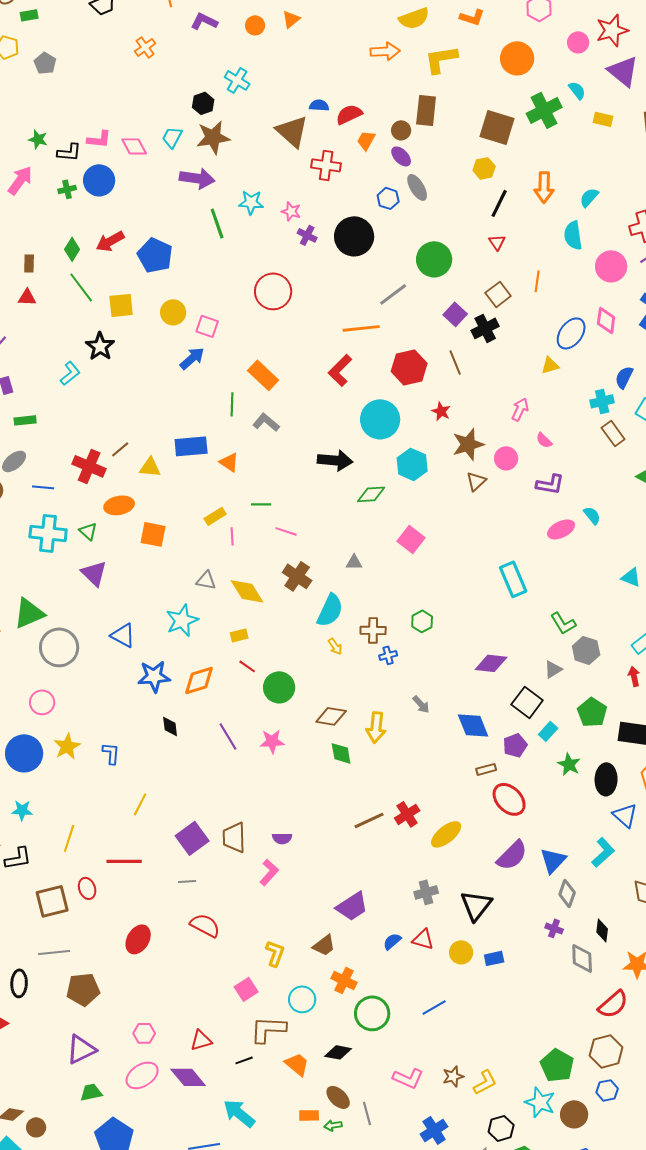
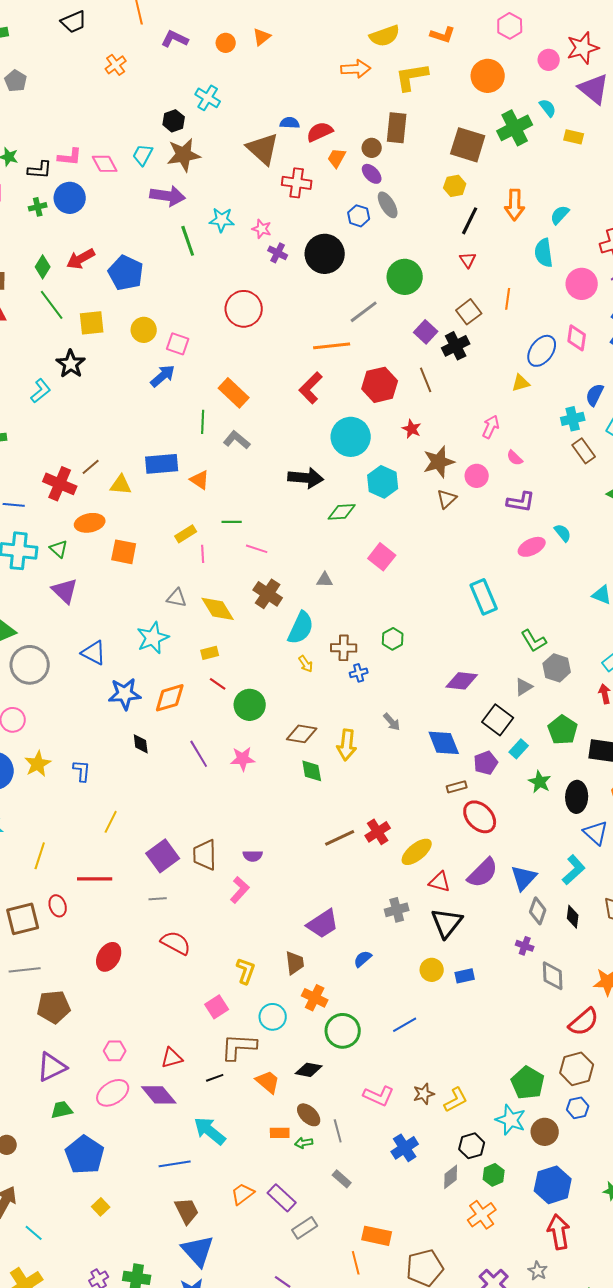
black diamond: (602, 930) -> (573, 917), moved
red triangle: (423, 939) -> (440, 882), moved
brown trapezoid: (324, 945) -> (295, 963), turned -60

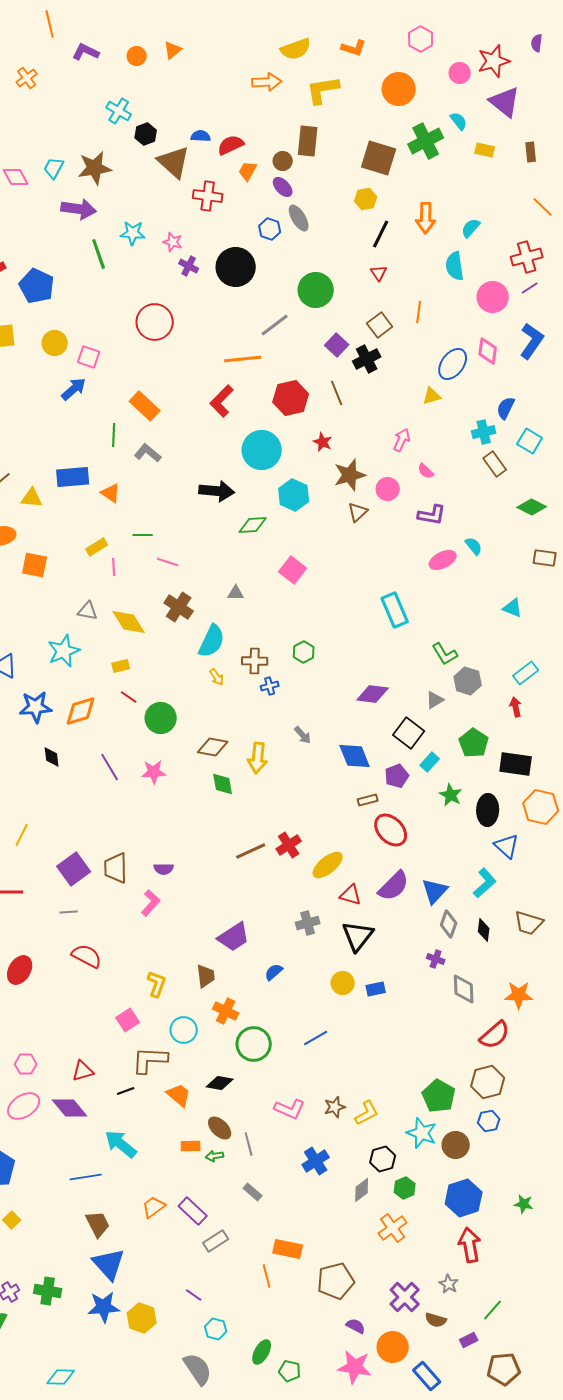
black hexagon: (174, 121) -> (146, 134), moved

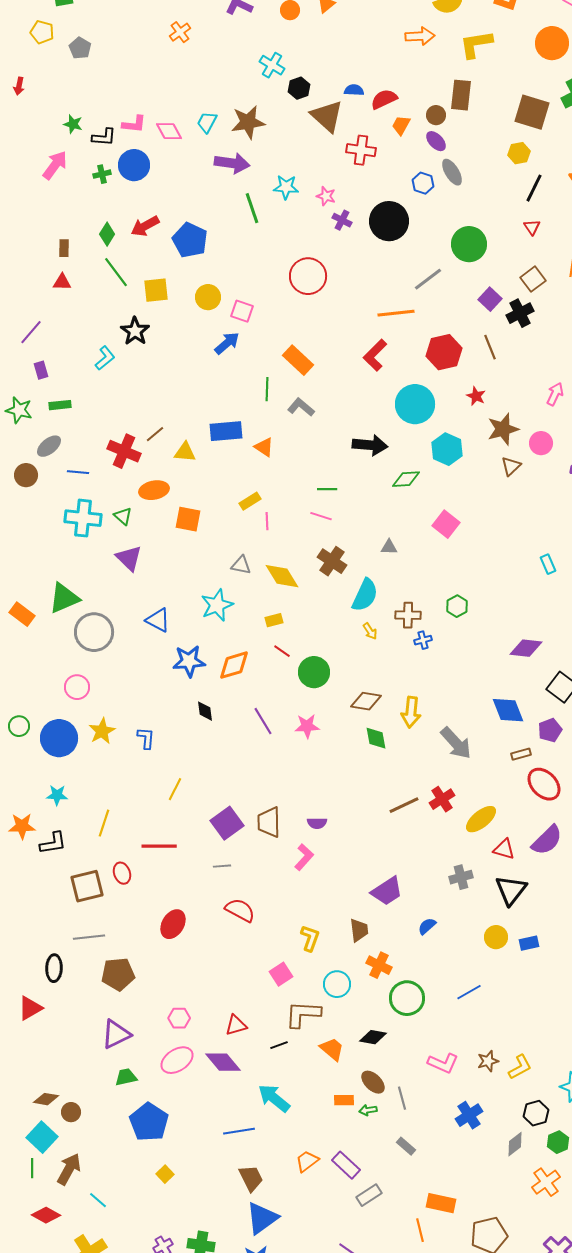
green line: (143, 535) -> (327, 489), moved
cyan rectangle: (395, 610) -> (548, 564), size x0.6
gray arrow: (303, 735) -> (456, 743), moved, size x1.8
blue triangle: (109, 1264) -> (262, 1218), turned 36

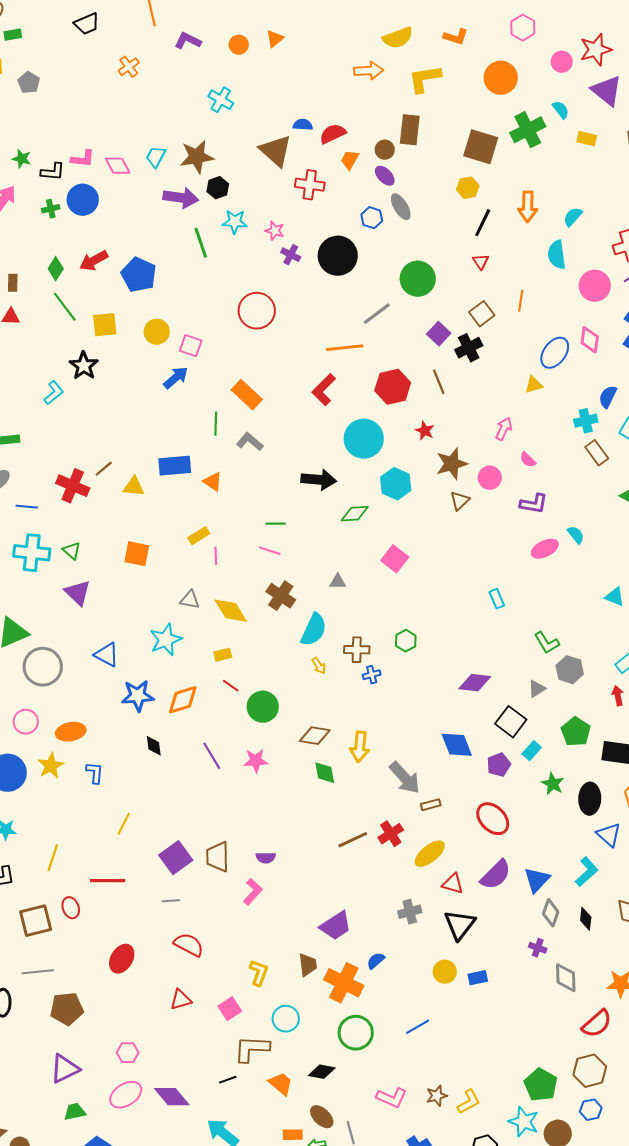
black hexagon: (299, 88) -> (218, 188), moved
orange ellipse: (154, 490) -> (71, 732), moved
brown rectangle: (521, 754) -> (431, 805), moved
orange cross: (379, 965) -> (344, 983), moved, size x1.5
red triangle: (236, 1025) -> (181, 1000), moved

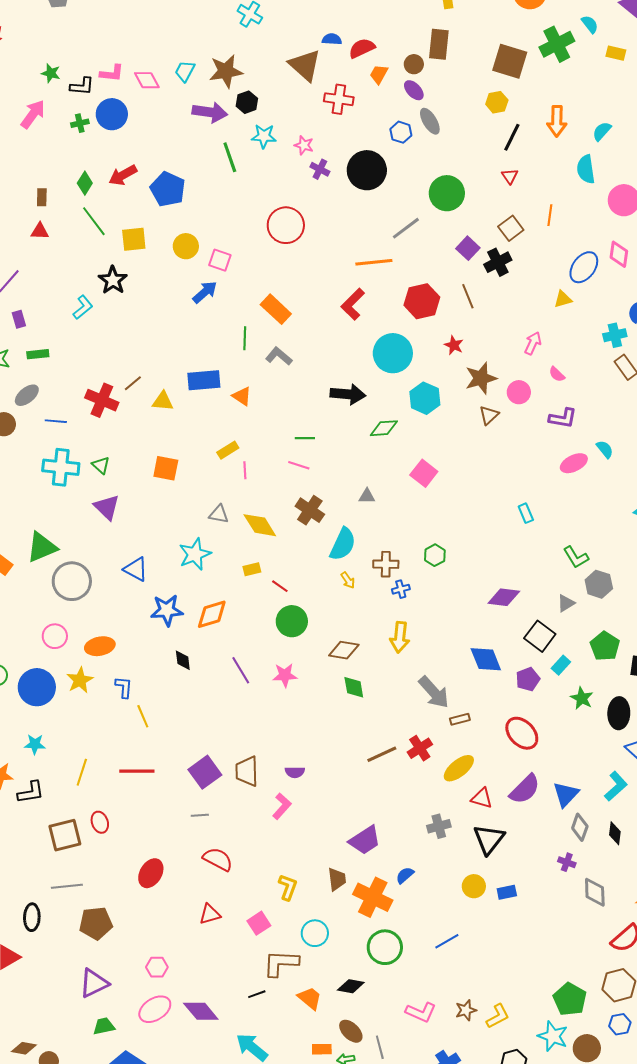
red line: (231, 686) -> (280, 586), moved
yellow arrow: (360, 747) -> (400, 637), moved
yellow line: (124, 824) -> (143, 716), moved, turned -50
red line: (108, 881) -> (137, 771), moved

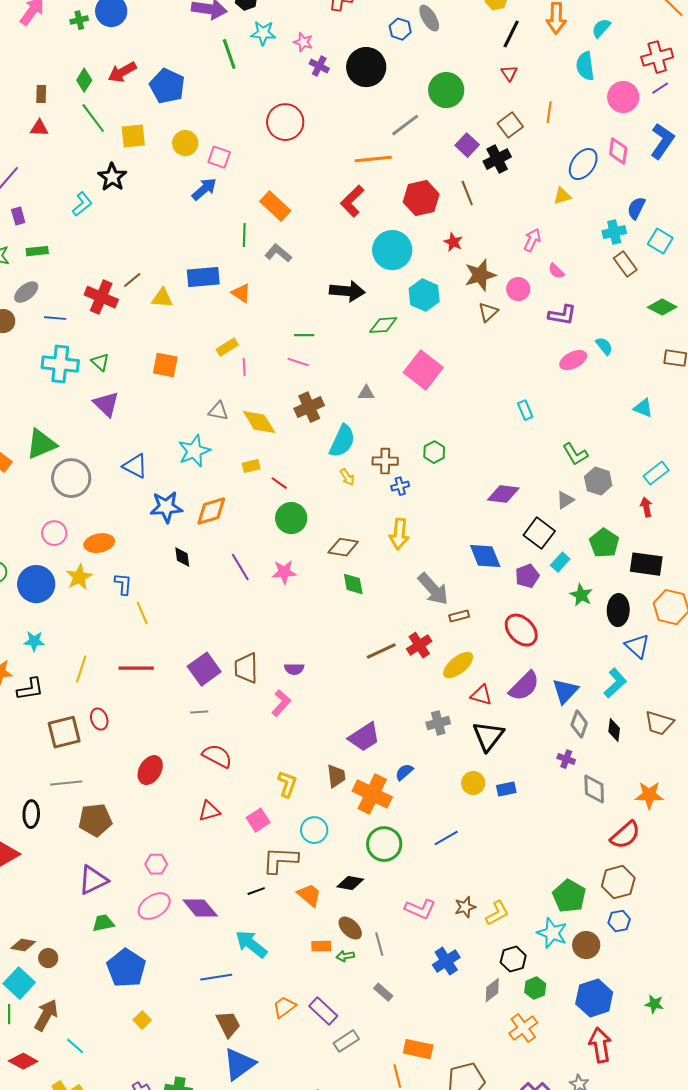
pink square: (424, 473) -> (423, 370), size x1.4
brown cross: (310, 510) -> (309, 407), turned 32

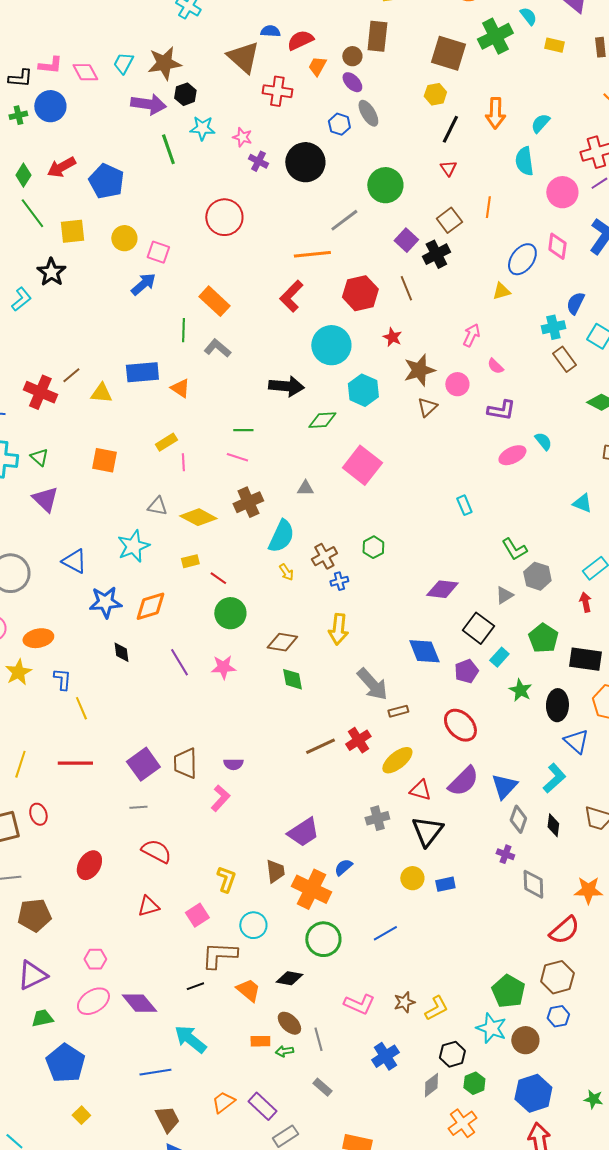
yellow diamond: (259, 422) -> (198, 517), turned -30
brown cross: (385, 461) -> (324, 556), turned -30

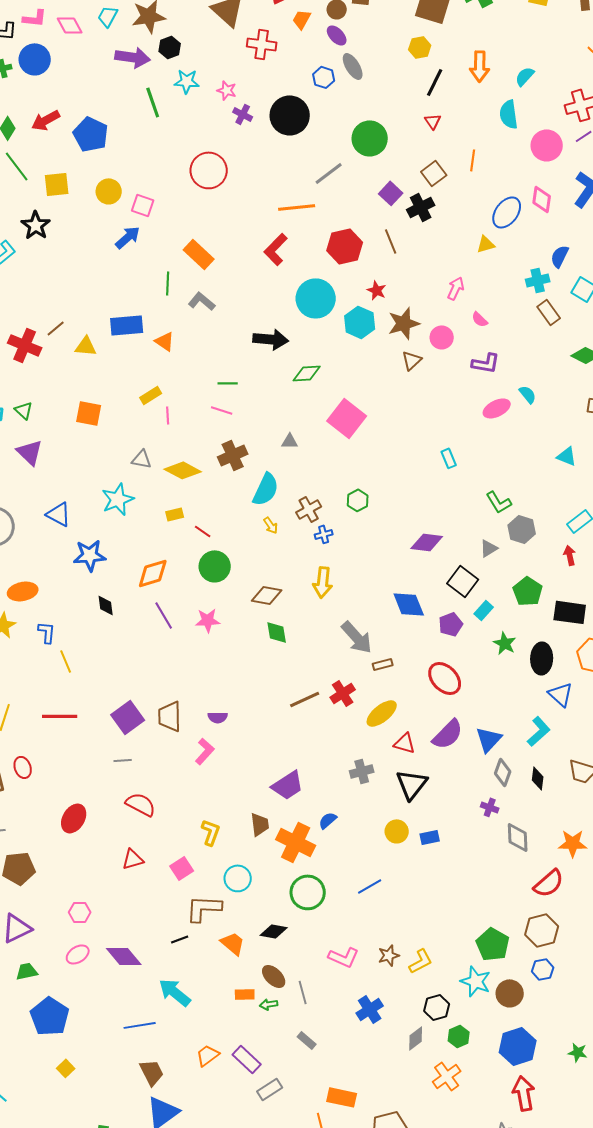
cyan hexagon: (363, 390) -> (360, 322), moved
orange diamond: (150, 606) -> (153, 573), moved
pink ellipse: (93, 1001) -> (78, 954), size x0.7

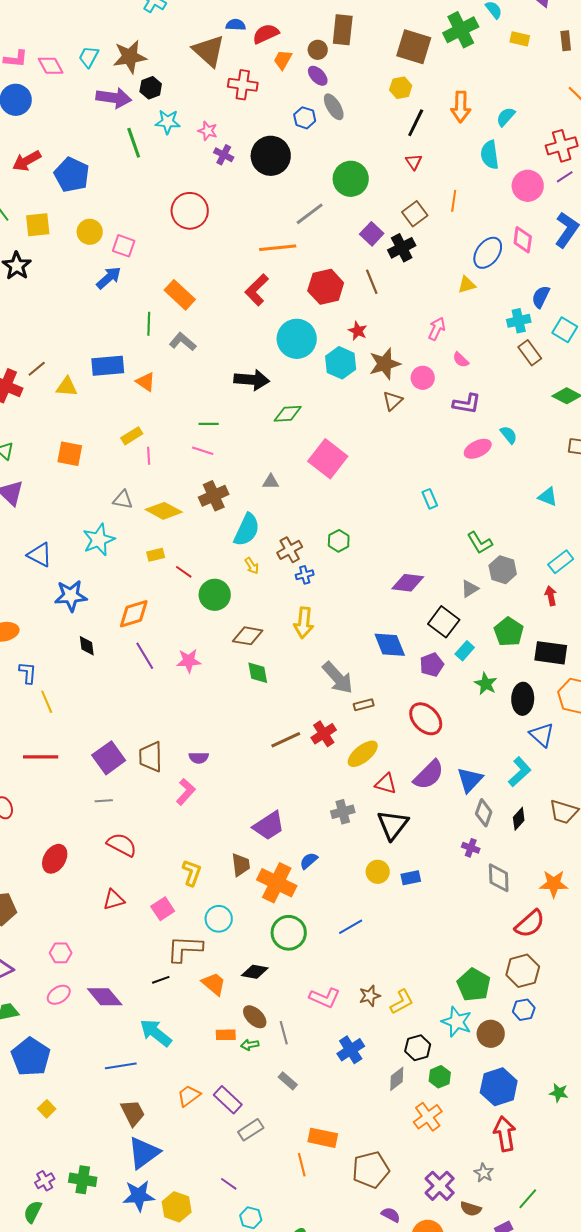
green circle: (215, 566) -> (215, 595), moved
black diamond: (538, 778) -> (519, 819), turned 35

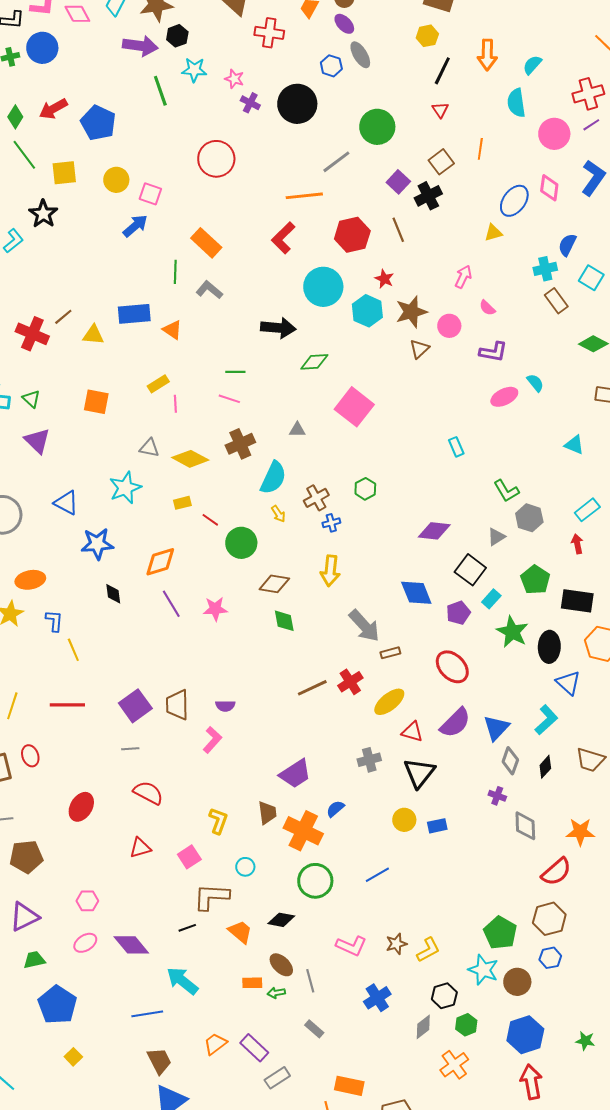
green star: (486, 684) -> (512, 632), size x1.4
cyan circle: (219, 919) -> (245, 867), size x0.7

